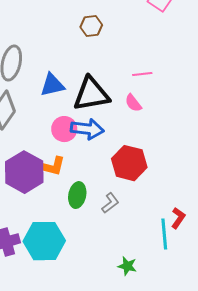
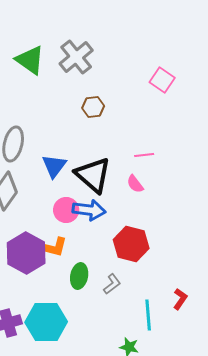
blue triangle: (52, 85) -> (54, 166), turned -40
black triangle: (91, 94) -> (93, 175), turned 51
cyan line: (164, 234) -> (148, 315), moved

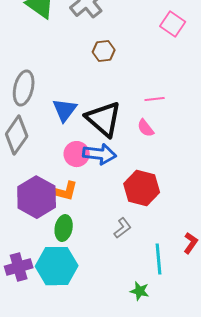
green ellipse: (79, 276) -> (64, 228), moved

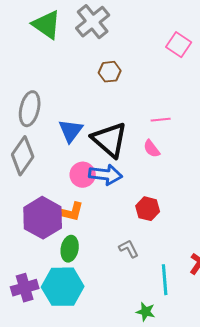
red hexagon: (142, 188) -> (148, 209), size x0.7
gray L-shape: (123, 228) -> (129, 249), turned -80

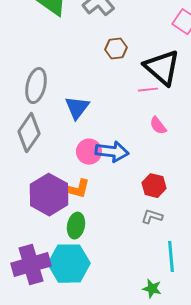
pink line: (161, 120) -> (148, 90), moved
black triangle: (110, 140) -> (162, 68), moved
gray L-shape: (129, 249) -> (152, 217), moved, turned -45
purple cross: (25, 288) -> (31, 265), size x1.4

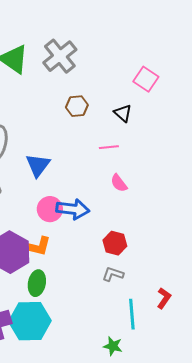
black triangle: (162, 68) -> (123, 113), moved, size x0.5

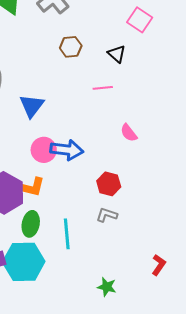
pink semicircle: (119, 183) -> (129, 133), moved
red L-shape: (164, 298) -> (159, 265), moved
cyan line: (132, 314) -> (67, 234), moved

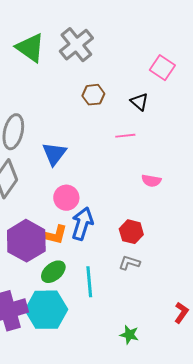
pink semicircle: (129, 133) -> (151, 181), turned -42
blue arrow: (67, 150) -> (82, 224), moved, turned -80
green ellipse: (31, 224) -> (53, 272), turned 40

